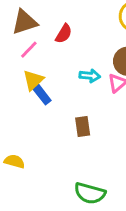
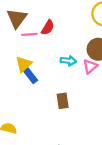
brown triangle: (25, 22) -> (17, 18), turned -35
pink line: (29, 50) -> (29, 34), moved, turned 42

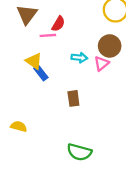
pink line: (29, 34) -> (48, 35), moved
yellow triangle: (24, 64) -> (34, 61), turned -42

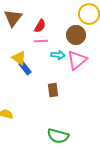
pink line: (48, 35) -> (41, 41), moved
brown circle: (110, 46) -> (76, 35), moved
pink triangle: (101, 63) -> (77, 60), size x1.5

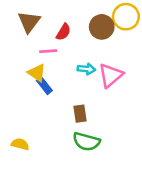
brown circle: (76, 35) -> (102, 27), moved
pink line: (41, 41) -> (48, 51), moved
green semicircle: (58, 136) -> (86, 142), moved

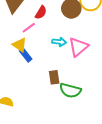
pink line: (48, 51) -> (29, 28), turned -32
green semicircle: (86, 142) -> (70, 90), moved

